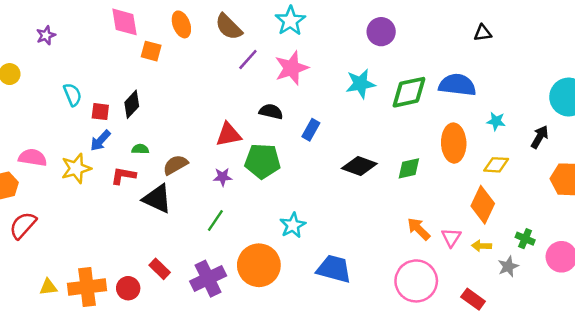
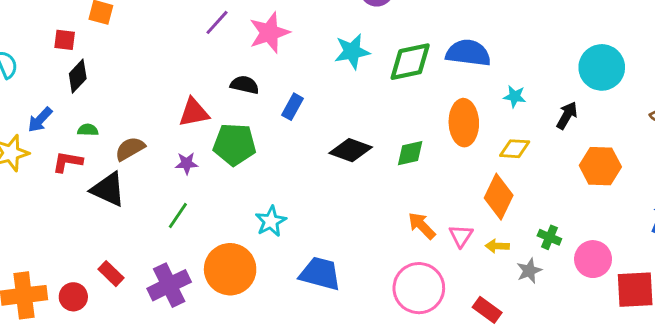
red square: (100, 112) -> (65, 40), moved

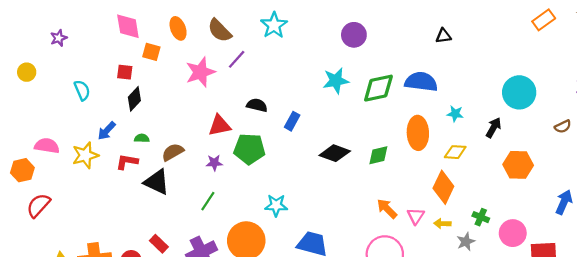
pink star: (269, 33) -> (200, 72), moved
cyan star: (271, 221) -> (276, 205), turned 30

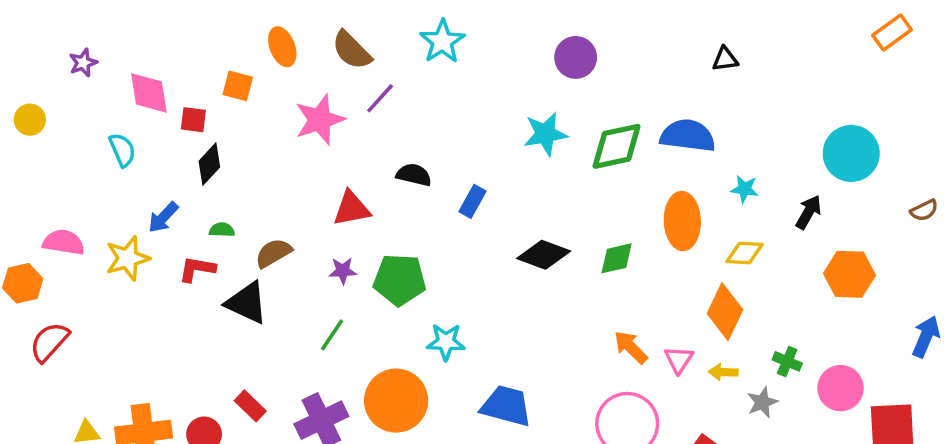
pink diamond: (128, 26) -> (149, 93), moved
green pentagon: (249, 149) -> (400, 280), moved

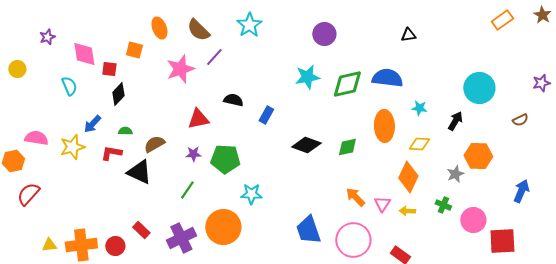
gray star: (762, 402) -> (455, 174), moved
blue trapezoid: (506, 406) -> (308, 230), moved, turned -124

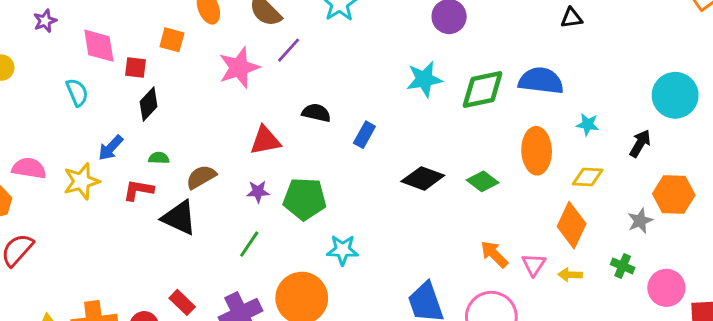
green diamond: (347, 147) -> (483, 181), turned 50

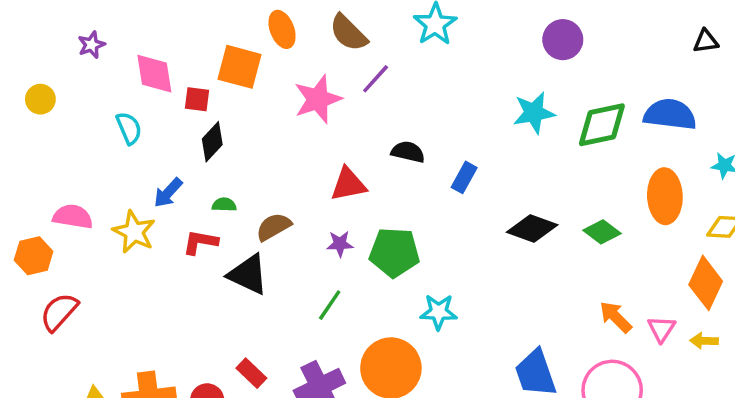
orange square: (172, 40) -> (239, 67), size x1.5
yellow star: (81, 181) -> (134, 232), turned -30

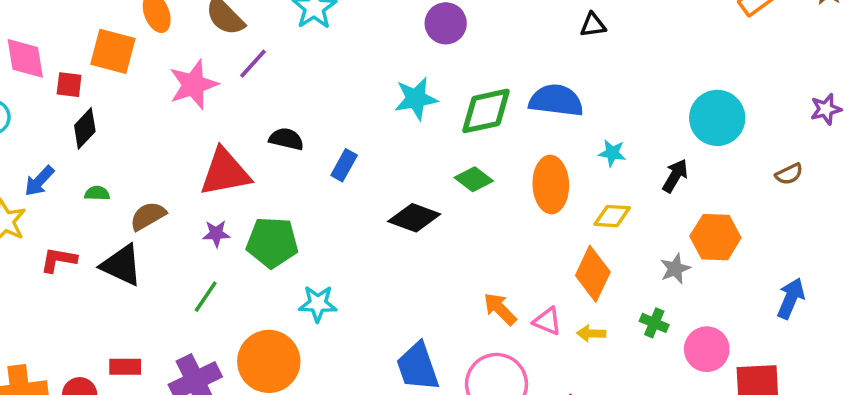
red triangle: (348, 184) -> (225, 172), size x1.4
green diamond: (602, 232) -> (474, 179), moved
red L-shape: (200, 242) -> (59, 260), moved
pink triangle: (661, 329) -> (547, 321), turned -40
red rectangle: (251, 373) -> (125, 367), turned -44

